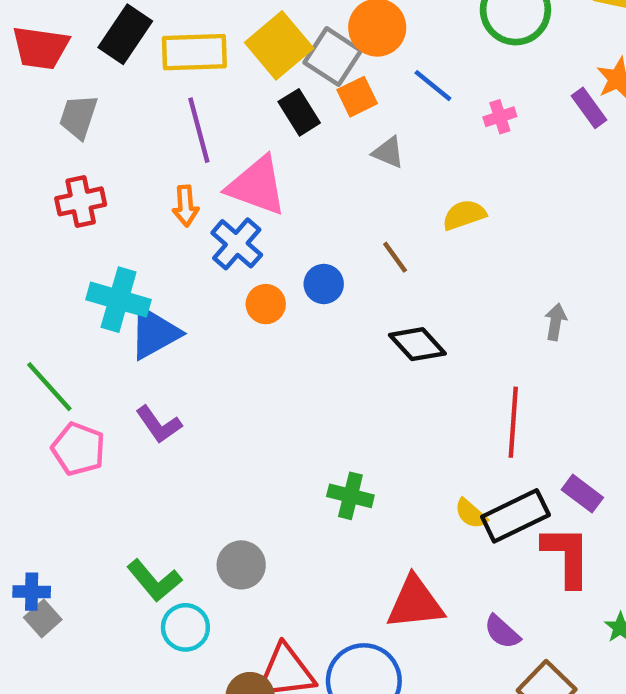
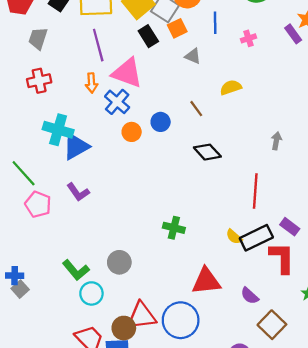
blue line: (433, 86) -> (215, 23), turned 50

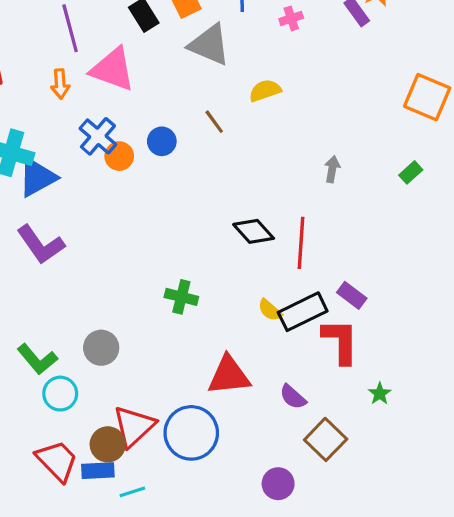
gray triangle: (193, 56) -> (209, 45), size x1.8
blue cross: (117, 102) -> (98, 136), moved
black diamond: (207, 152) -> (254, 231), moved
purple L-shape: (78, 192) -> (41, 245), size x1.4
red triangle: (142, 316) -> (134, 426), turned -36

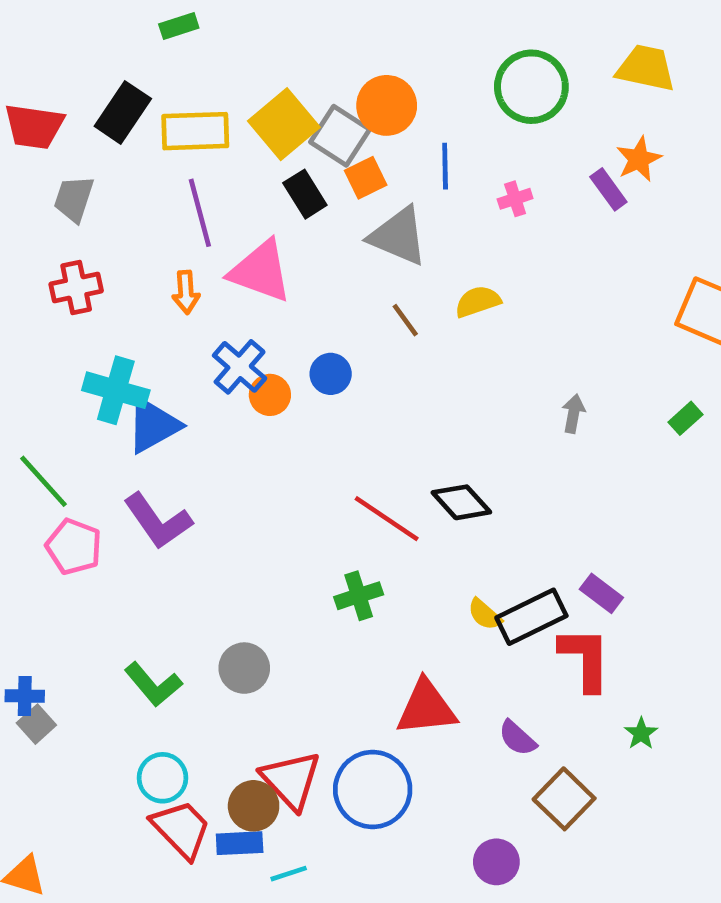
brown line: (214, 122) -> (405, 320), moved
red line: (301, 243) -> (387, 519), moved, turned -60
green cross: (181, 297) -> (359, 596), turned -32
cyan circle: (60, 394) -> (163, 778), moved
red triangle: (134, 426) -> (291, 780), turned -30

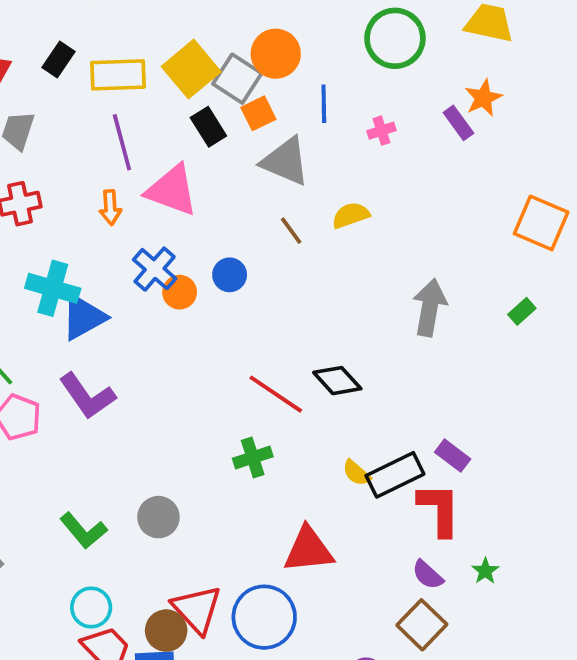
black rectangle: (123, 112) -> (58, 59), size x0.7
gray arrow: (573, 414) -> (430, 308), size x1.8
purple semicircle: (517, 738) -> (428, 575), moved

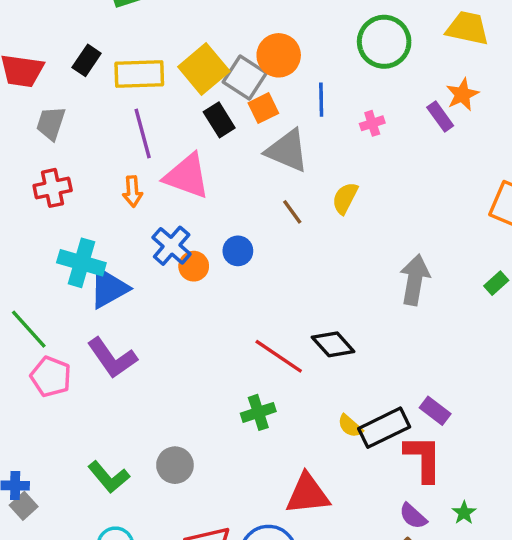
yellow semicircle: (351, 215) -> (345, 198), turned -44

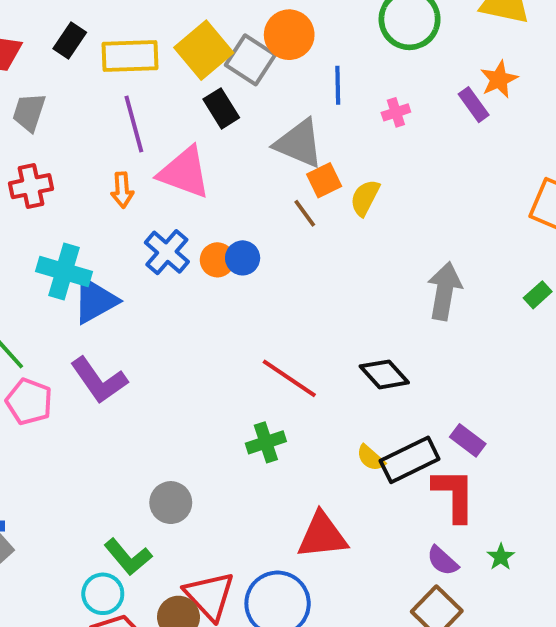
orange square: (263, 108) -> (324, 180), moved
orange circle: (194, 266) -> (217, 260), moved
black diamond: (333, 344) -> (384, 374), moved
green L-shape: (109, 477) -> (128, 557), moved

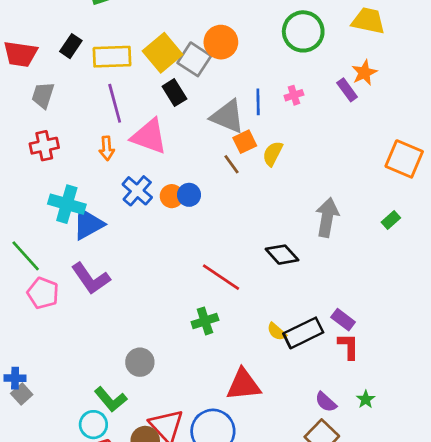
blue line: (338, 85) -> (258, 102), moved
black diamond: (384, 374) -> (282, 255), moved
red L-shape: (454, 495) -> (348, 346), moved, size x0.7

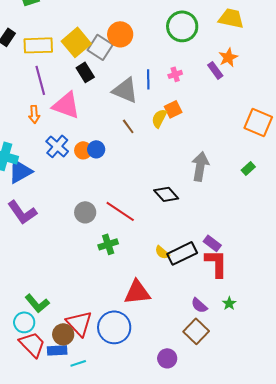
orange square: (245, 142) -> (173, 109), moved
red L-shape: (348, 346) -> (216, 263), size x1.4
gray circle: (140, 362) -> (85, 212), moved

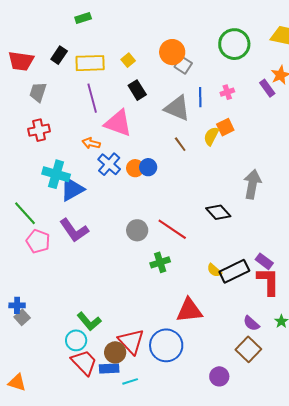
yellow square: (76, 42) -> (128, 60), size x0.5
gray square: (100, 47) -> (183, 65), moved, size x0.7
orange arrow: (34, 114) -> (91, 143), moved, turned 108

